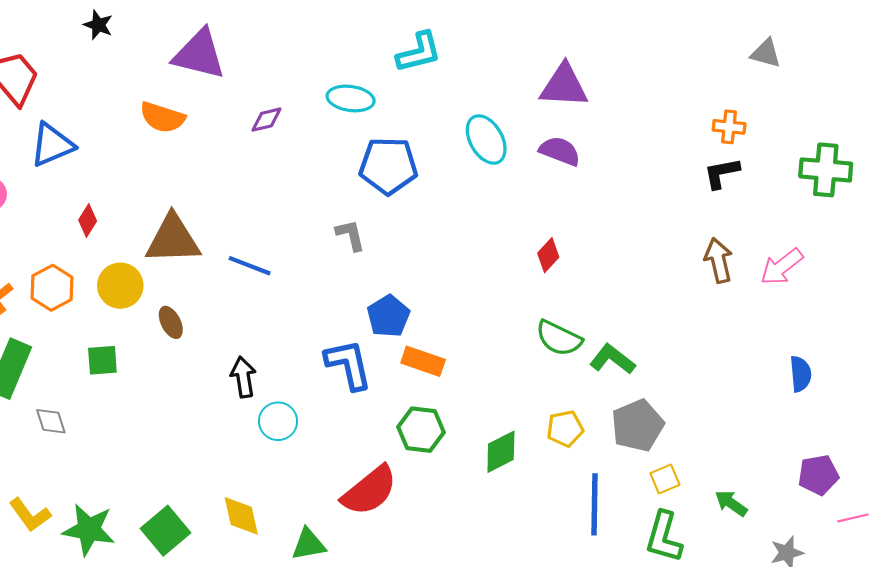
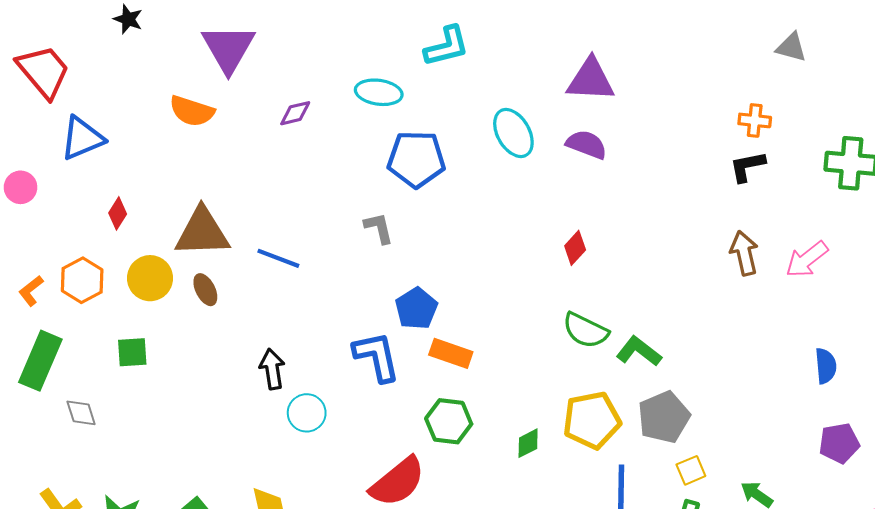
purple triangle: (199, 54) -> (228, 48), turned 46
brown ellipse: (171, 322) -> (205, 290), moved
yellow pentagon: (565, 429) -> (592, 420), size x1.6
green diamond: (501, 452) -> (528, 443), size x0.7
purple pentagon: (818, 475) -> (839, 443), moved

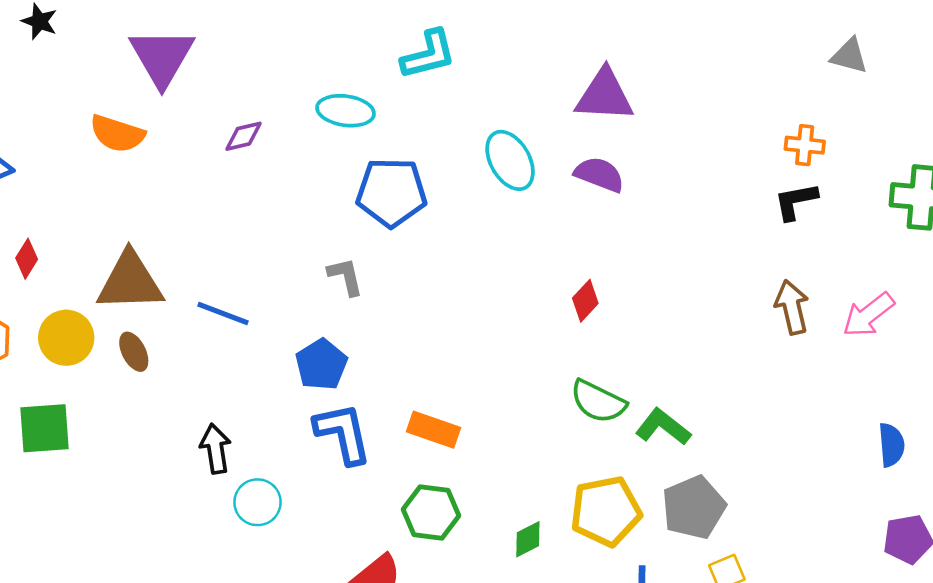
blue pentagon: (416, 308) -> (321, 365), moved
green square: (132, 352) -> (45, 428), size x1.4

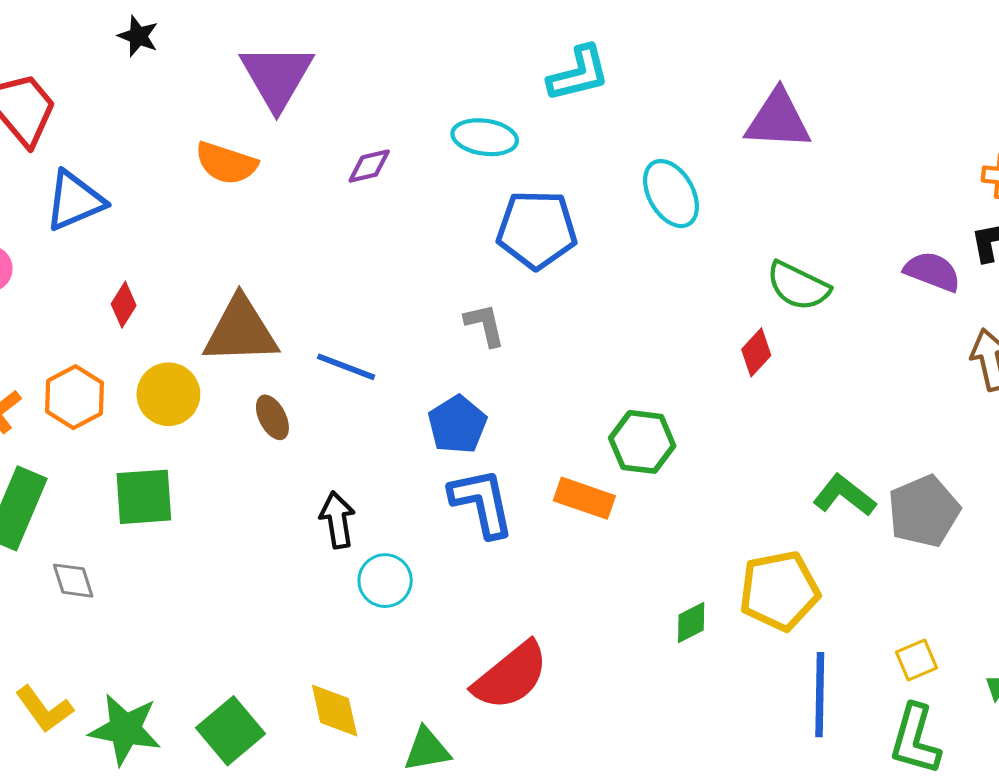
purple semicircle: (599, 174) -> (932, 272), moved
brown ellipse: (134, 352) -> (272, 417), moved
green semicircle: (598, 401) -> (798, 286), moved
gray pentagon: (694, 507) -> (924, 511), moved
green hexagon: (431, 512) -> (642, 442), moved

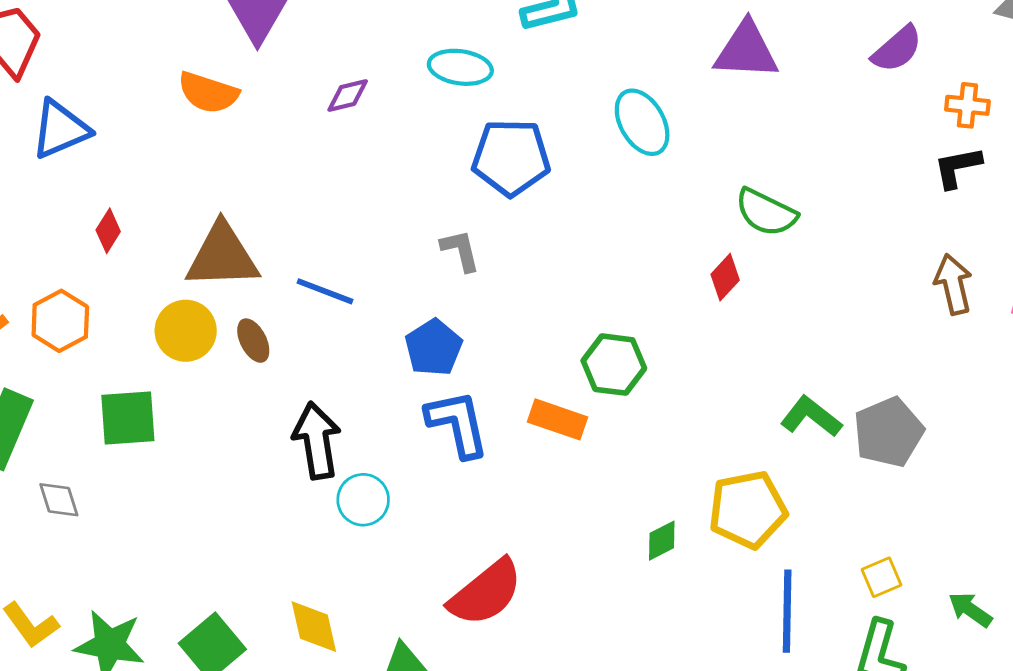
purple semicircle: (932, 272) -> (897, 49), moved, turned 118
yellow circle: (168, 394) -> (186, 331), moved
black arrow: (337, 520) -> (317, 441), size x1.4

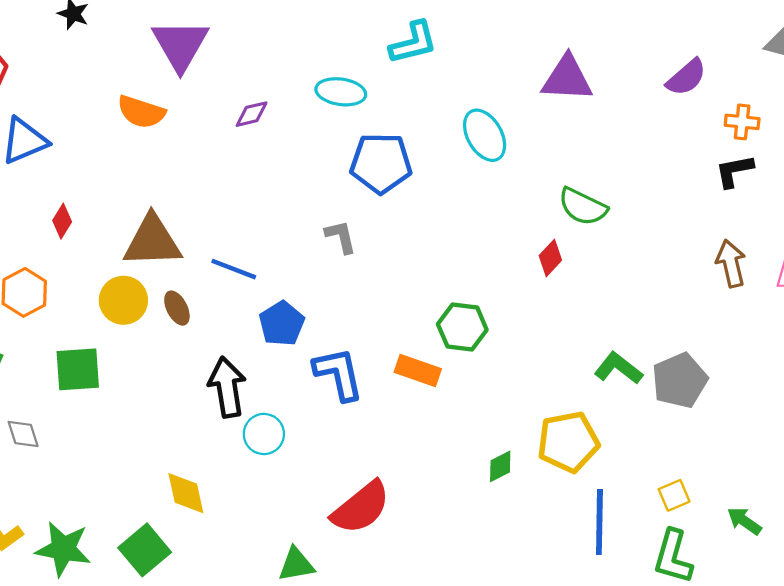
blue pentagon: (434, 348) -> (282, 324), moved
yellow diamond: (314, 627) -> (186, 493), moved

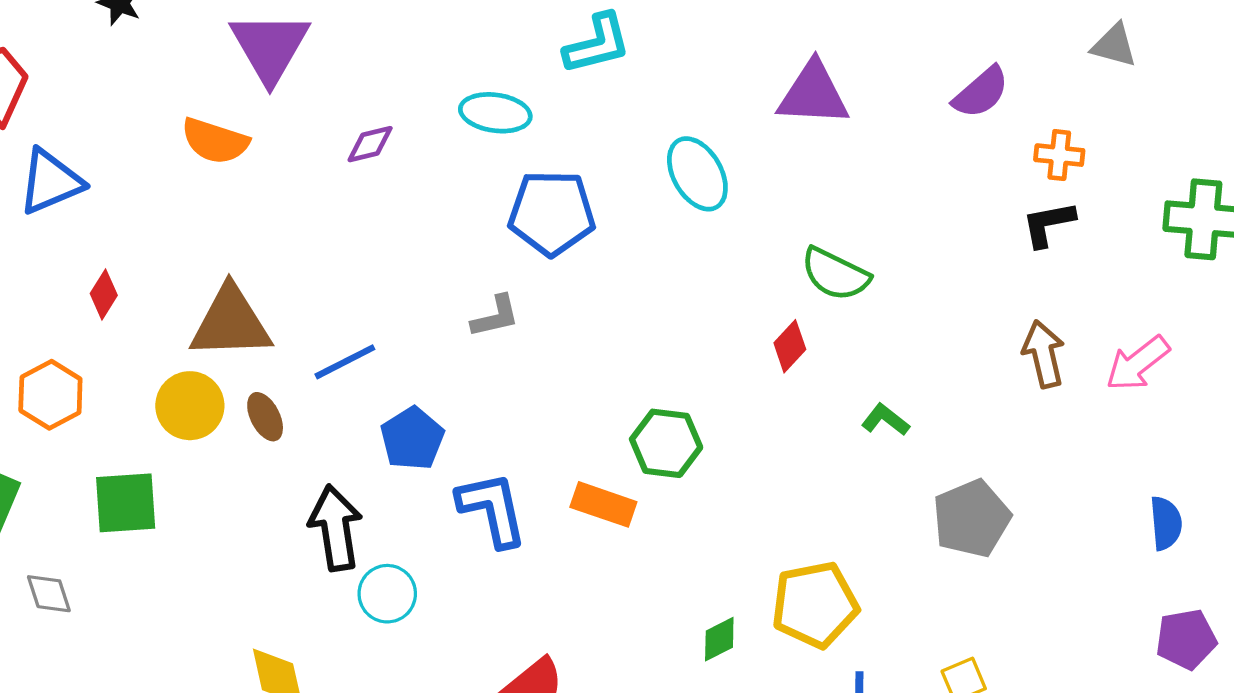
gray L-shape: (341, 237) -> (495, 316), turned 90
blue line: (234, 269) -> (345, 362), turned -48
green L-shape: (618, 368) -> (885, 420), moved, size x0.7

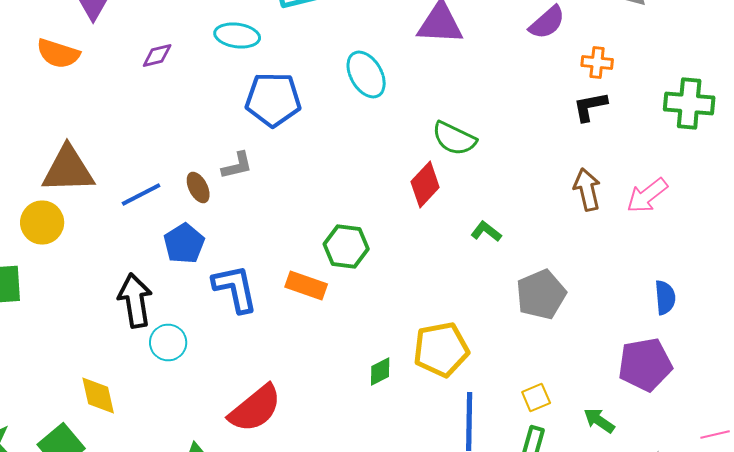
red diamond: (790, 346) -> (425, 184), size x1.4
brown ellipse: (265, 417) -> (198, 188), moved
purple pentagon: (1186, 639) -> (645, 364), moved, size x1.4

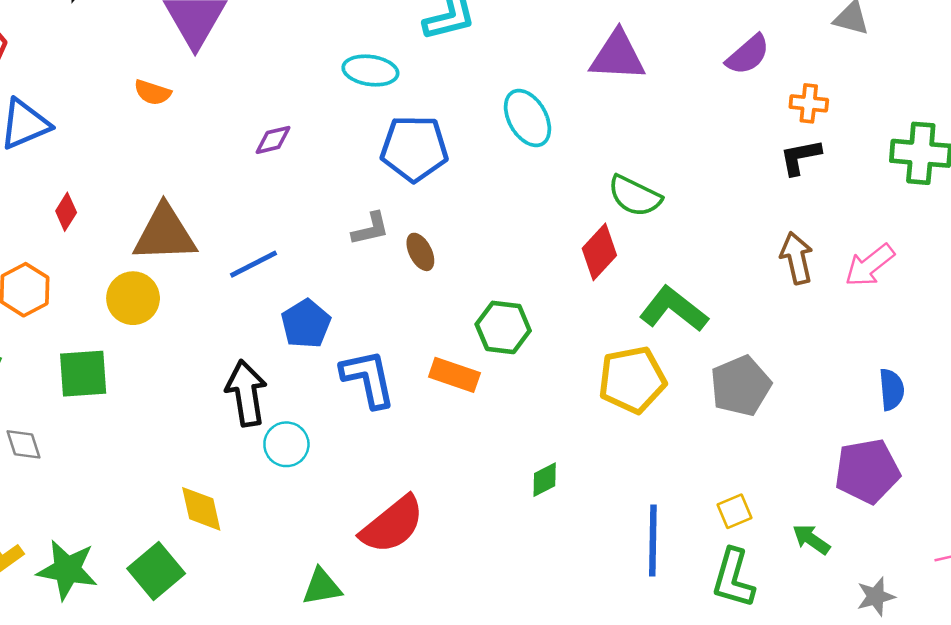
orange semicircle: (58, 54) -> (152, 92), size x0.7
purple diamond: (157, 56) -> (273, 140), moved
brown ellipse: (198, 188) -> (420, 252), moved
green L-shape: (486, 232) -> (674, 309), size x1.8
yellow pentagon: (441, 350) -> (632, 380), moved

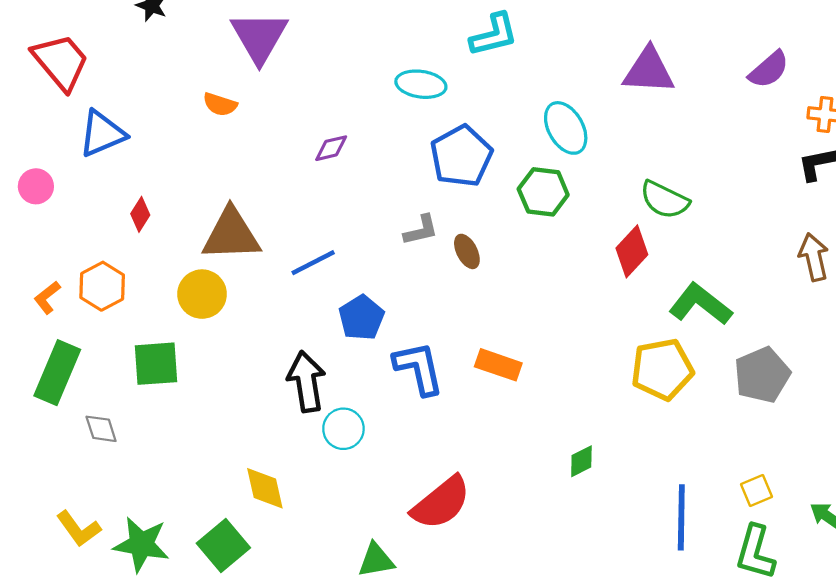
blue pentagon: (414, 148) -> (461, 156), turned -30
green hexagon: (503, 327) -> (543, 192), moved

